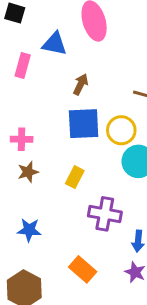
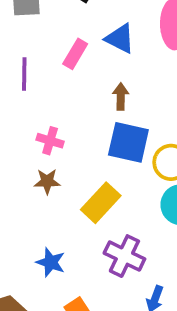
brown arrow: (81, 84) -> (121, 97), moved, turned -40
yellow rectangle: (75, 177) -> (101, 203), size x1.5
blue star: (29, 230) -> (51, 262), moved

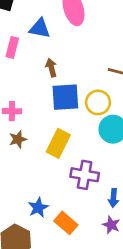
blue star: (51, 262) -> (38, 208), moved, turned -30

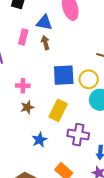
brown arrow: (51, 68) -> (45, 43), moved
blue star: (38, 208) -> (40, 140), moved

